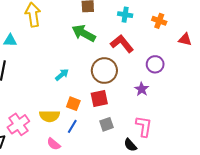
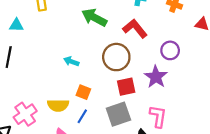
cyan arrow: (62, 75) -> (71, 61), turned -120
purple star: (142, 89) -> (156, 77), size x1.5
red square: (99, 98) -> (126, 87), moved
gray square: (106, 124) -> (118, 114), size x1.6

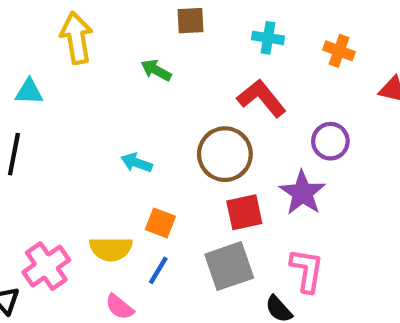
green arrow: (94, 18) -> (156, 70), moved, size x0.6

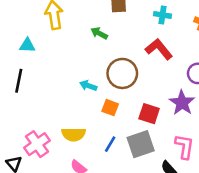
brown circle: (225, 154) -> (122, 73), moved
red square: (244, 212) -> (149, 114), turned 30
orange square: (160, 223) -> (110, 108), moved
blue line: (158, 270) -> (110, 144), moved

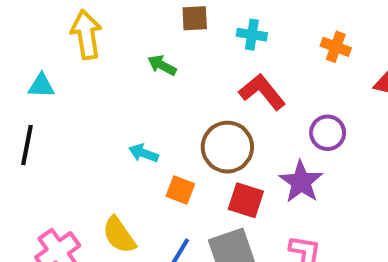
cyan cross: (162, 15) -> (252, 35), moved
brown circle: (122, 73) -> (227, 147), moved
yellow semicircle: (74, 134) -> (119, 235), turned 55

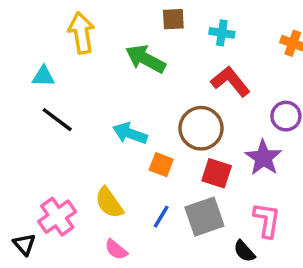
green arrow: (162, 65) -> (146, 59), size x1.6
black line: (27, 145) -> (57, 120), moved, turned -64
cyan arrow: (144, 153) -> (130, 133), size x1.4

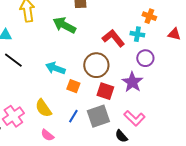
cyan cross: (222, 33) -> (137, 34), moved
pink L-shape: (267, 220) -> (134, 118), turned 125

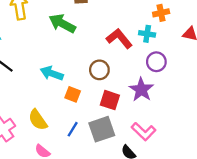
orange cross: (149, 16) -> (161, 13), turned -32
brown circle: (96, 65) -> (99, 70), size x0.7

